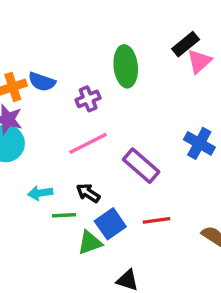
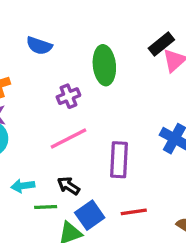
blue semicircle: (42, 82) -> (39, 46), moved
purple rectangle: (141, 166) -> (119, 160), turned 52

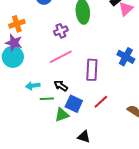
red line: (134, 212) -> (101, 102), turned -35
blue square: (90, 215) -> (74, 104), turned -30

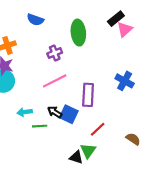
blue square: (74, 104) -> (69, 114), moved
green triangle: (62, 115) -> (88, 151), moved, turned -35
black triangle: (84, 137) -> (76, 157), moved

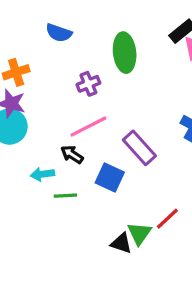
purple rectangle: (88, 95) -> (139, 148), turned -45
black arrow: (55, 112) -> (72, 154), moved
red line: (98, 129) -> (167, 219), moved

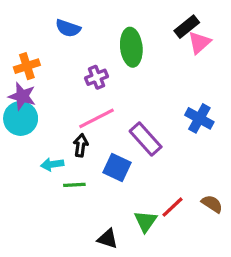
black arrow: (72, 154) -> (81, 145), turned 65
black triangle: (121, 243) -> (108, 239), moved

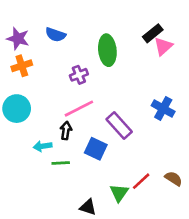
purple star: (22, 96) -> (18, 39), moved

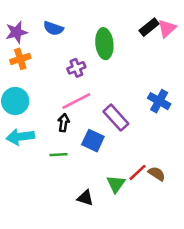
purple star: (18, 39) -> (16, 32), turned -30
pink triangle: (163, 46) -> (167, 28), moved
cyan arrow: (43, 146) -> (20, 137), moved, size x1.5
brown semicircle: (174, 179) -> (157, 174), moved

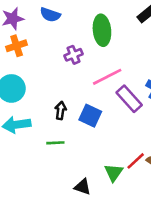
pink line: (76, 101) -> (107, 77), moved
purple rectangle: (116, 118) -> (129, 99), moved
blue square: (93, 141) -> (90, 116), moved

